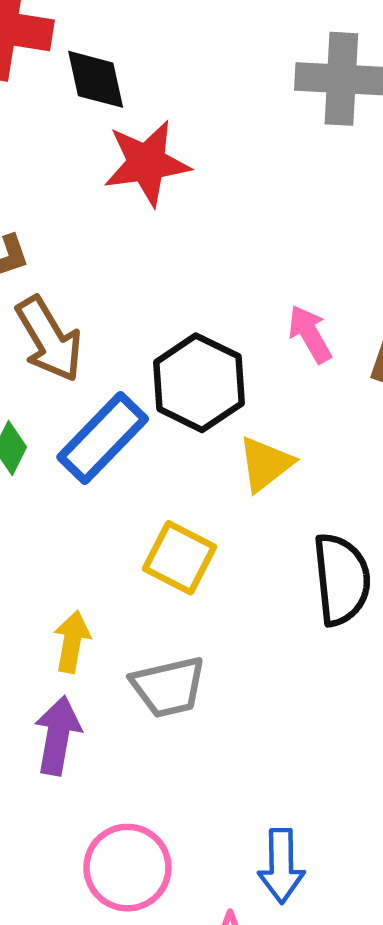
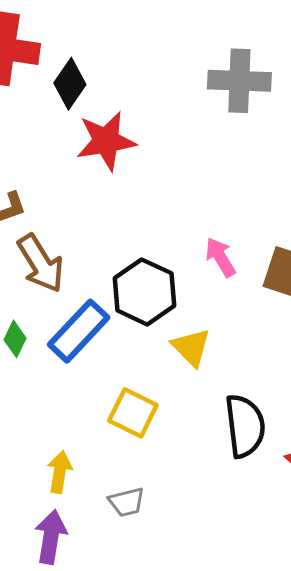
black diamond: (96, 79) -> (70, 84), turned 48
yellow triangle: (265, 464) -> (191, 347), turned -36
gray trapezoid: (168, 687) -> (127, 502), size x0.7

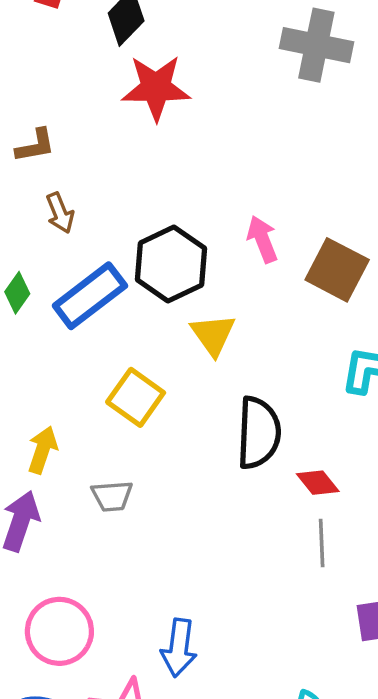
brown arrow: (41, 263) -> (60, 213), size x0.6

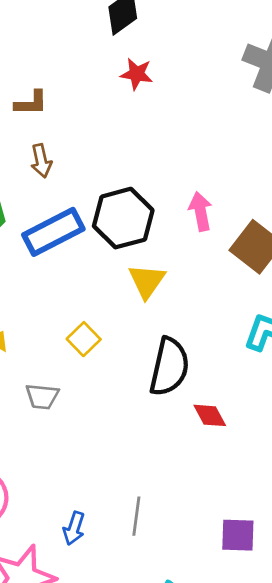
red star: (156, 88) -> (137, 74), size x0.6
yellow square: (136, 397) -> (84, 339), moved, size x0.7
gray line: (322, 543) -> (136, 516), moved
blue arrow: (179, 648) -> (74, 528), size x0.7

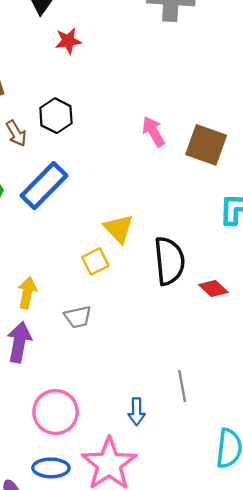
black hexagon: (123, 218) -> (56, 116), moved, size x0.7
yellow triangle: (147, 281) -> (119, 229), moved
yellow square: (84, 339) -> (95, 261), turned 36

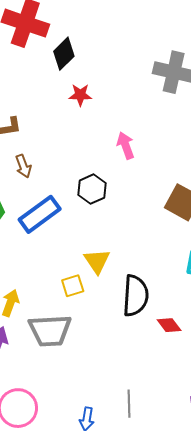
black hexagon: (56, 116) -> (92, 189), moved
pink arrow: (154, 132) -> (126, 146), moved
gray trapezoid: (78, 317) -> (50, 330), size x1.8

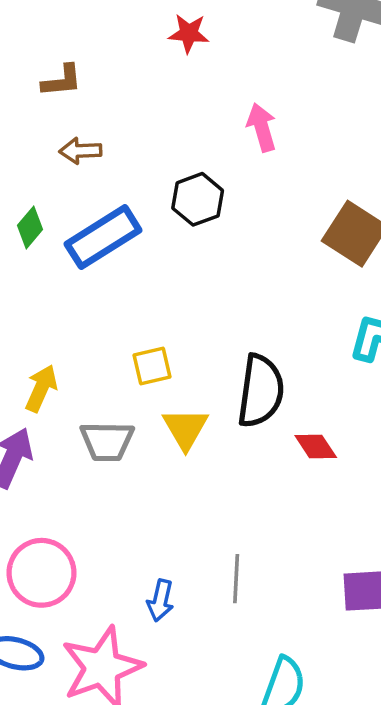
brown arrow: (23, 166) -> (80, 151), turned 105
yellow triangle: (97, 261) -> (185, 429), moved
gray trapezoid: (50, 330) -> (107, 441), size x0.7

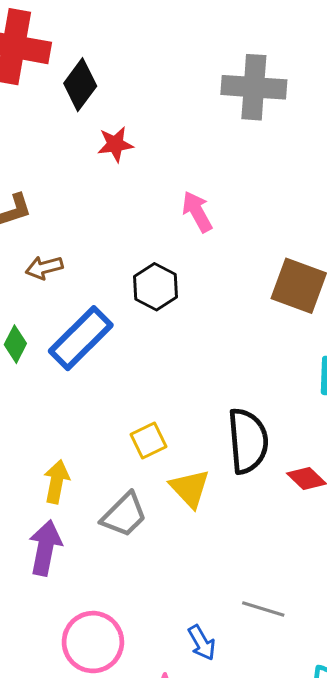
gray trapezoid: (107, 441) -> (124, 515), turned -33
gray line: (236, 579) -> (263, 609), turned -63
blue arrow: (160, 600) -> (202, 643), turned -30

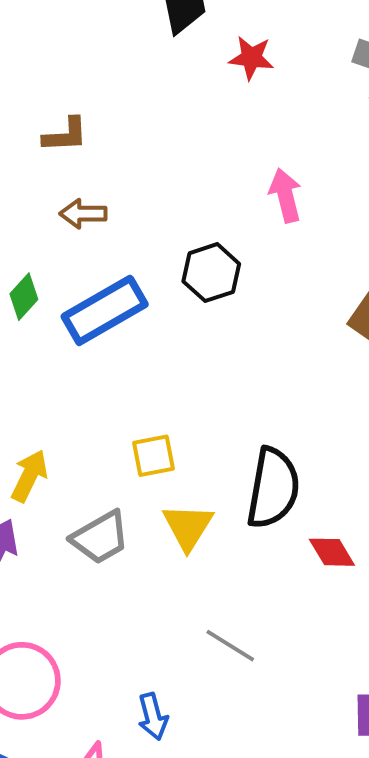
red star: (115, 144) -> (251, 58), moved
gray line: (263, 609) -> (230, 646), moved

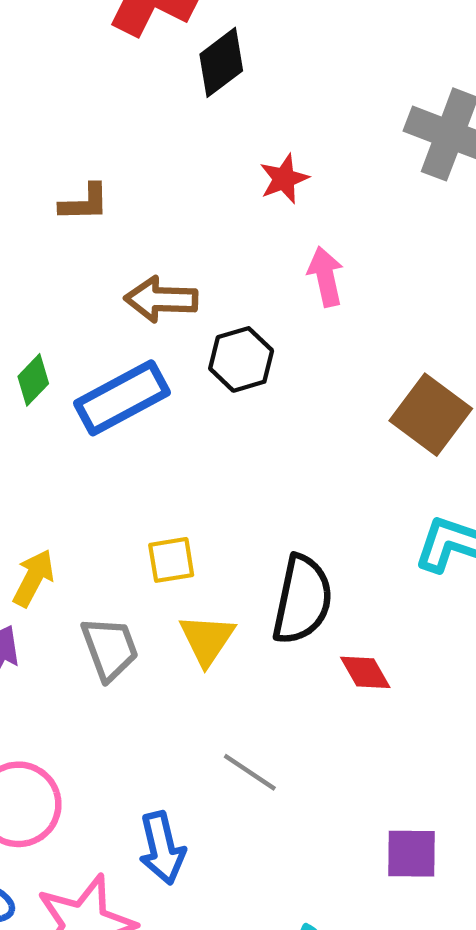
red star: (251, 58) -> (284, 179), moved, turned -30
brown arrow: (83, 214) -> (161, 299), moved, size x1.4
gray trapezoid: (100, 537) -> (110, 649), turned -82
blue arrow: (153, 717) -> (162, 848), size x1.4

